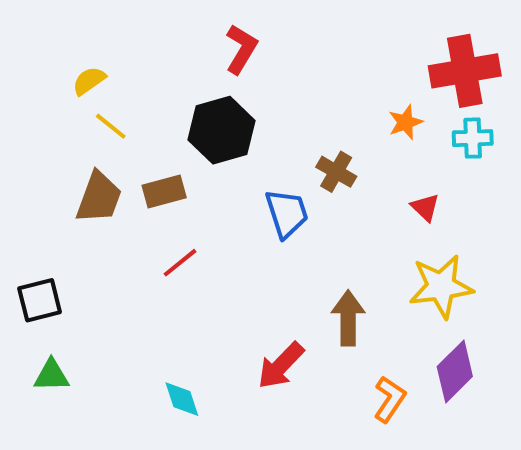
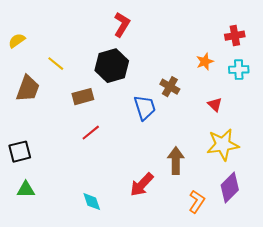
red cross: (465, 71) -> (235, 36), size x0.6
yellow semicircle: (89, 81) -> (17, 41), moved
brown trapezoid: (99, 197) -> (28, 89), moved

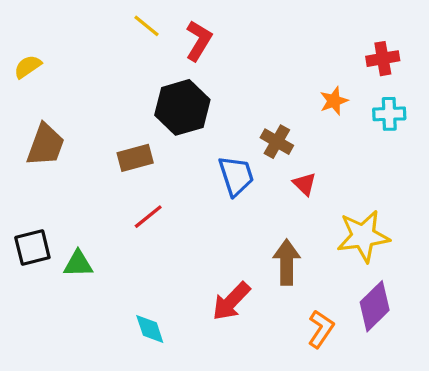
yellow line: (56, 64) -> (147, 26), moved
red triangle: (215, 105) -> (305, 184), moved
green triangle: (26, 190) -> (78, 264), moved

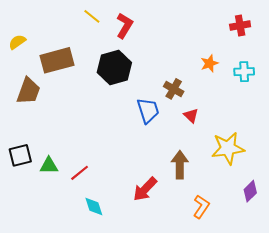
red cross: (383, 59) -> (240, 26), moved
brown rectangle: (135, 158) -> (57, 60), moved, size x1.5
red line: (148, 217) -> (80, 173), moved
purple diamond: (375, 306) -> (250, 191), moved, size x0.7

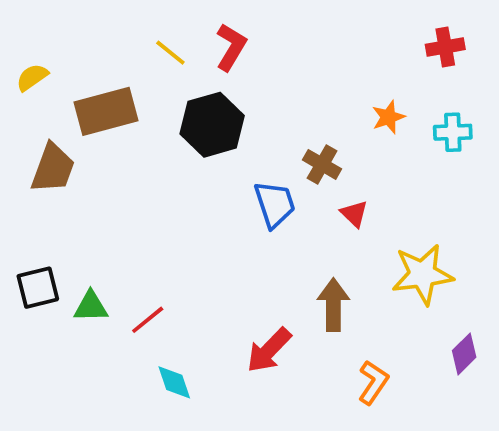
yellow line: (92, 16) -> (170, 53), moved

